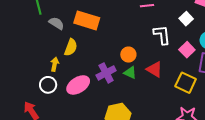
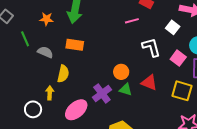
orange rectangle: (87, 20) -> (75, 45), size x0.7
white circle: (48, 85) -> (33, 109), moved

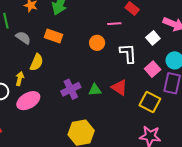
orange circle: (121, 72) -> (97, 43), moved
green triangle: (126, 90) -> (95, 90), turned -32
pink ellipse: (76, 110) -> (28, 101), moved

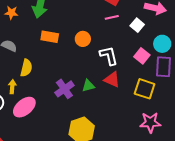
pink line: (114, 24) -> (112, 17), moved
orange rectangle: (54, 36) -> (50, 37), moved
white L-shape: (128, 53) -> (109, 56), moved

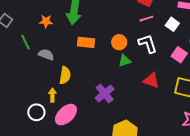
white L-shape: (109, 56) -> (148, 44), moved
green triangle: (88, 86) -> (125, 61), moved

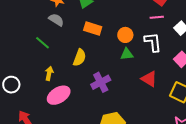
green line: (25, 42) -> (42, 43), moved, turned -35
gray semicircle: (46, 55) -> (56, 20), moved
yellow semicircle: (65, 75) -> (79, 58), moved
white circle: (36, 112) -> (11, 85), moved

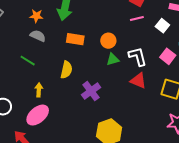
white L-shape: (153, 42) -> (138, 57), moved
pink ellipse: (59, 95) -> (38, 115), moved

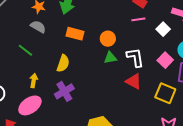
purple cross: (91, 91) -> (64, 91), moved

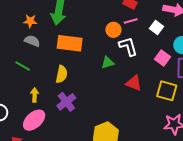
orange rectangle: (75, 34) -> (70, 43), size x1.4
orange circle: (108, 39) -> (113, 30), moved
white L-shape: (135, 57) -> (128, 46), moved

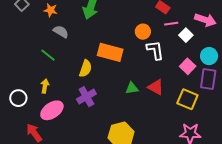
orange star: (30, 21) -> (51, 10), moved
pink line: (131, 21) -> (171, 24), moved
orange rectangle: (70, 43) -> (110, 52), moved
green triangle: (108, 63) -> (132, 88), moved
yellow arrow: (35, 95) -> (45, 86), moved

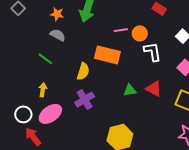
orange star: (51, 10) -> (57, 14), moved
pink line: (171, 24) -> (121, 30), moved
white circle: (18, 98) -> (23, 114), moved

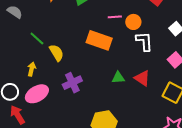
gray semicircle: (58, 35) -> (15, 12), moved
yellow semicircle: (83, 71) -> (57, 53), moved, turned -54

